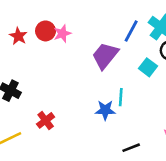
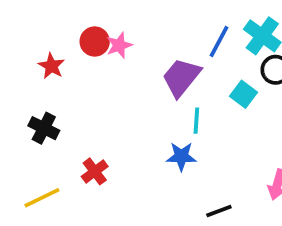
red star: (18, 36) -> (51, 66), moved
cyan line: (121, 97) -> (196, 121), moved

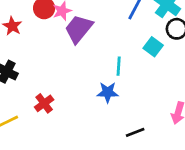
purple trapezoid: (181, 77) -> (79, 29), moved

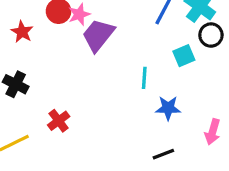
cyan square: (153, 47) -> (184, 56), turned 30
blue star: (108, 92) -> (168, 108), moved

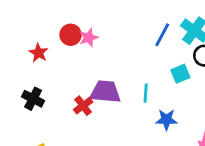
purple trapezoid: (98, 35) -> (105, 92), moved, turned 56
red cross: (59, 121) -> (83, 106), moved

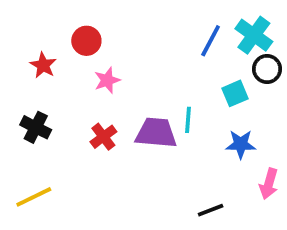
pink star: (89, 38) -> (107, 80), moved
purple trapezoid: (105, 92) -> (156, 133), moved
blue star: (166, 120) -> (241, 144), moved

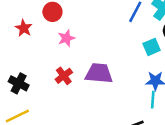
cyan line: (188, 120) -> (153, 100), moved
black cross: (36, 127) -> (19, 83), moved

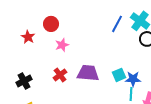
cyan square: (152, 47) -> (119, 75), moved
black cross: (19, 83) -> (24, 81), turned 35

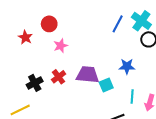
cyan square: (119, 75) -> (106, 85), moved
blue star: (133, 79) -> (127, 66), moved
black cross: (24, 81) -> (35, 83), moved

